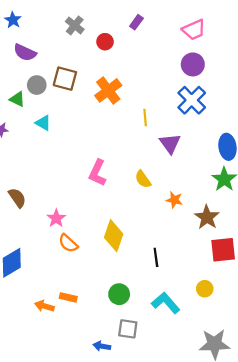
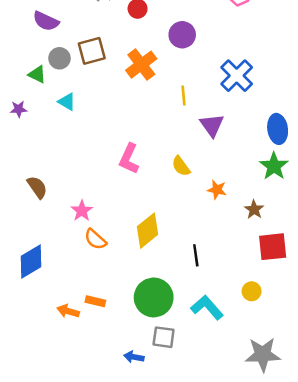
purple circle: (193, 64) -> (182, 35), moved
brown square: (65, 79) -> (92, 51), turned -30
brown star: (207, 217) -> (254, 210), size x0.7
yellow diamond: (114, 236) -> (147, 231), turned 32
green circle: (119, 294) -> (154, 297), size x1.6

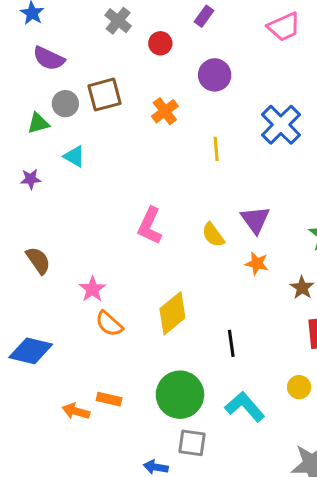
orange cross: (141, 65) -> (165, 111), size x0.7
green triangle: (37, 74) -> (38, 123), turned -42
purple star: (19, 109) -> (31, 179), moved
purple triangle: (212, 125) -> (255, 220), moved
blue diamond: (31, 262) -> (31, 351), turned 44

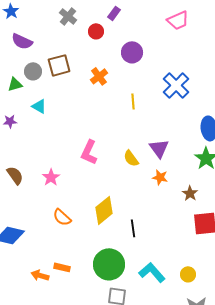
purple rectangle: (204, 16) -> (114, 13), moved
pink star: (92, 289) -> (51, 177), moved
black line: (231, 343) -> (133, 228), moved
yellow circle: (299, 387) -> (188, 274), moved

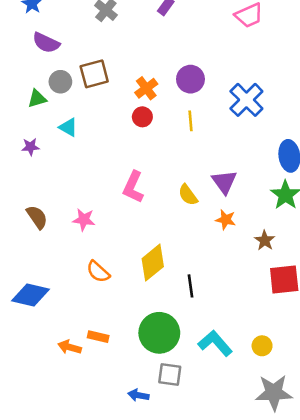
red circle: (96, 31) -> (142, 117), moved
purple circle: (132, 52) -> (190, 79), moved
pink star: (51, 177) -> (84, 220), turned -30

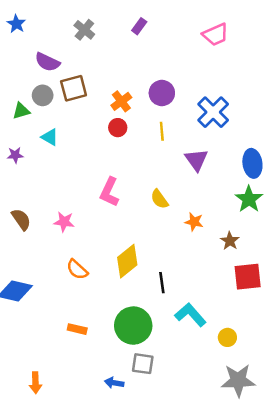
purple semicircle: (46, 43) -> (47, 62), moved
purple triangle: (224, 182) -> (196, 160), moved
cyan L-shape: (215, 343) -> (190, 315), moved
orange arrow: (70, 347) -> (35, 383), moved, turned -108

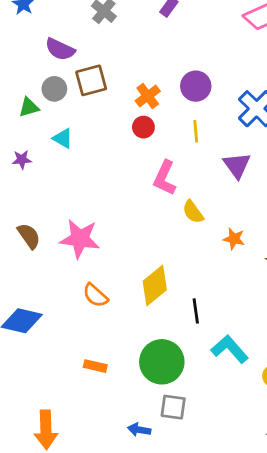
pink L-shape: (109, 192) -> (165, 178), moved
pink star: (64, 222) -> (80, 239), size x1.6
orange arrow: (35, 383) -> (46, 430), size x1.5

